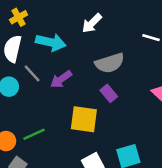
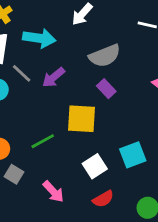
green line: (34, 134) -> (43, 141), moved

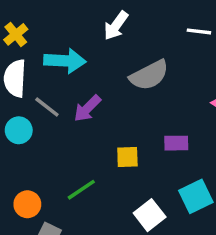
purple rectangle: (106, 89) -> (176, 143), moved, turned -42
yellow square: (82, 119) -> (127, 157), size x0.6

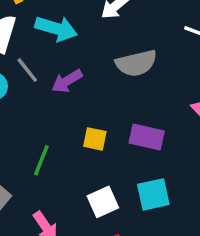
purple rectangle: (176, 143) -> (147, 137), size x1.4
green line: (81, 190) -> (41, 160), turned -48

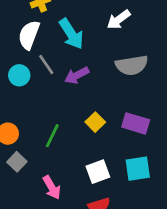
cyan arrow: (56, 29) -> (71, 34), turned 36
yellow square: (95, 139) -> (95, 122), turned 30

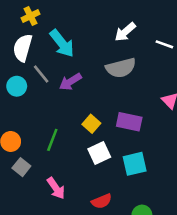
white arrow: (119, 20) -> (125, 32), moved
white square: (98, 172) -> (99, 153), moved

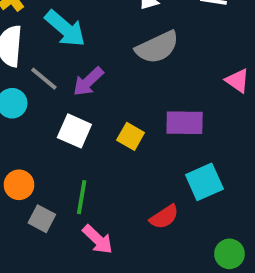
green line: (52, 140) -> (82, 197), moved
white square: (99, 153) -> (74, 131), moved, turned -30
red semicircle: (102, 201) -> (164, 217), moved

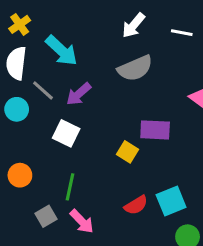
yellow square: (131, 136) -> (127, 152), moved
cyan square: (204, 182) -> (171, 201), moved
gray square: (42, 219) -> (46, 216), moved, turned 30

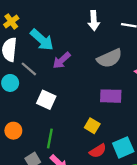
white arrow: (134, 25) -> (94, 21), turned -42
gray semicircle: (135, 68) -> (109, 58), moved
purple arrow: (79, 94) -> (62, 60), moved
yellow square: (127, 152) -> (92, 126), moved

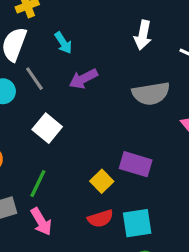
cyan arrow: (42, 40) -> (63, 43), size x0.6
purple rectangle: (111, 96) -> (136, 164), moved

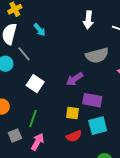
purple arrow: (83, 79) -> (75, 79), moved
yellow square: (102, 181) -> (72, 113), turned -32
pink arrow: (41, 222) -> (38, 142), turned -114
cyan square: (137, 223) -> (98, 126), moved

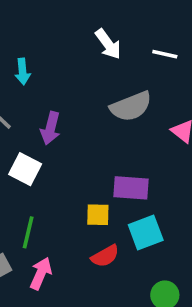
white arrow: (88, 20) -> (108, 44), turned -36
cyan arrow: (40, 30) -> (23, 72), turned 40
purple arrow: (75, 79) -> (50, 128), moved, turned -36

